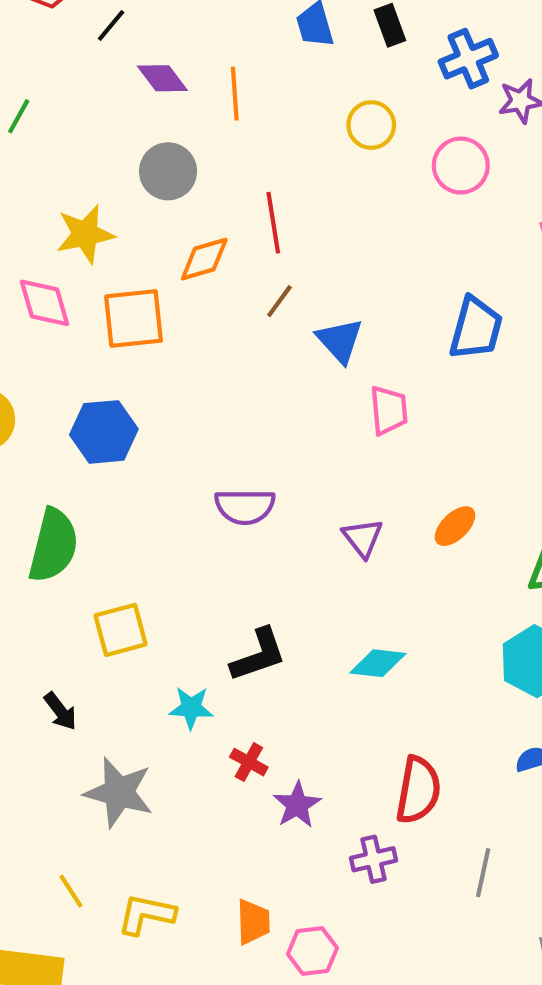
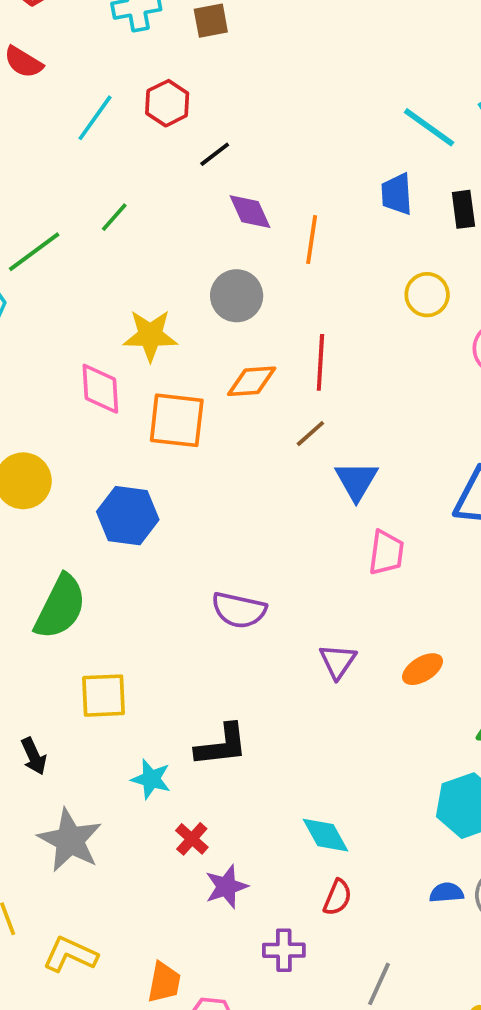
cyan diamond: (378, 663) -> (326, 835), moved, turned 42
red semicircle: (418, 790) -> (337, 897), size x0.6

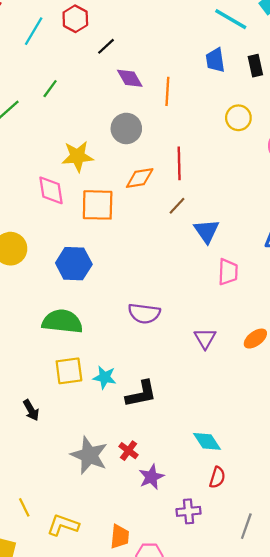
green semicircle: (60, 607) -> (62, 322), moved, turned -105
cyan star: (151, 779) -> (105, 377), moved
gray star: (70, 840) -> (89, 455), moved

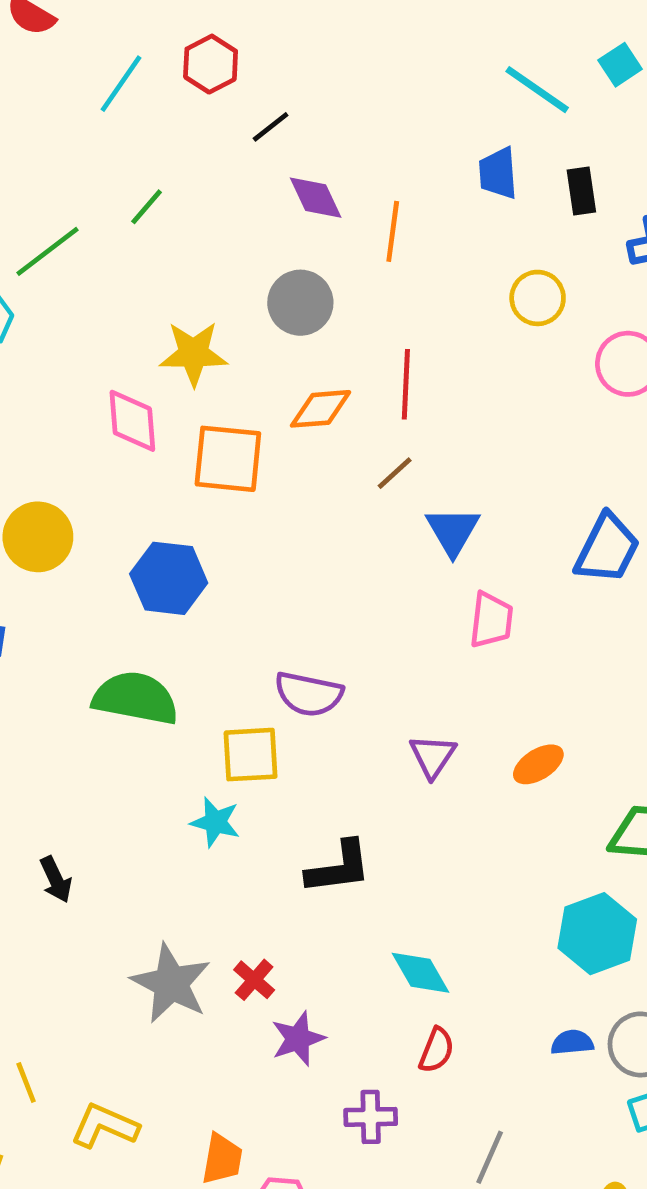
yellow square: (69, 371) -> (251, 755), moved
black L-shape: (141, 394) -> (339, 868), moved

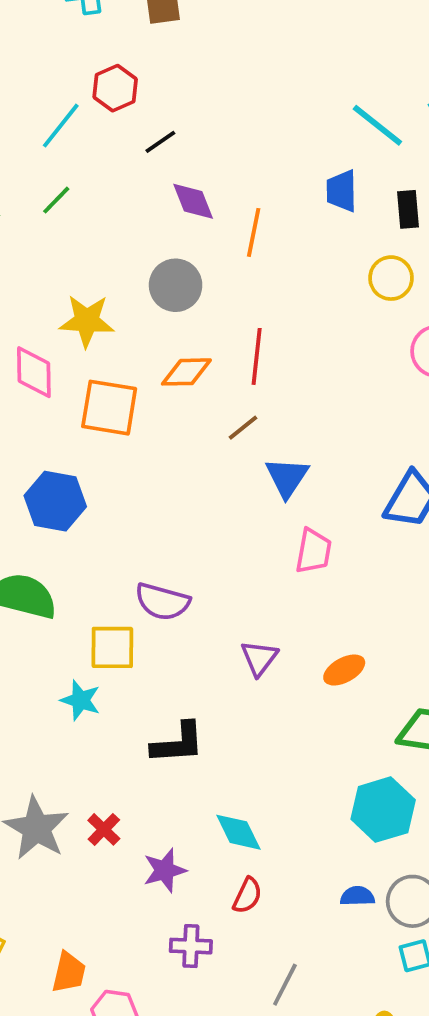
cyan line: (121, 84) -> (61, 126), moved
yellow circle: (538, 298) -> (391, 278), moved
purple star: (298, 1039) -> (165, 870), moved

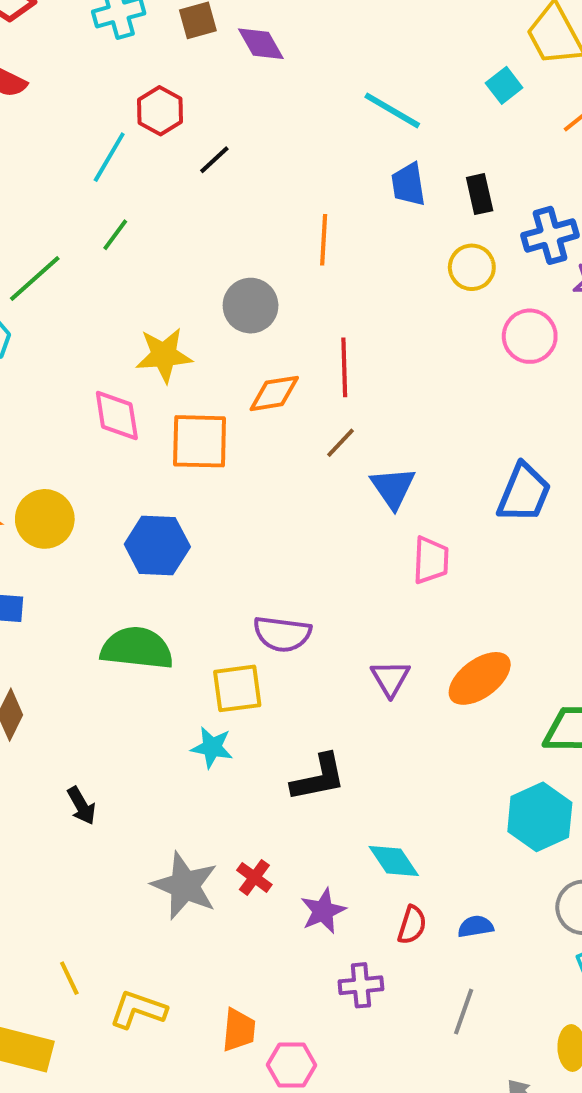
cyan line: (377, 125) -> (392, 110), moved
purple diamond: (193, 201) -> (261, 44), moved
orange ellipse: (344, 670) -> (480, 678), size x1.5
blue semicircle: (357, 896) -> (476, 927), moved

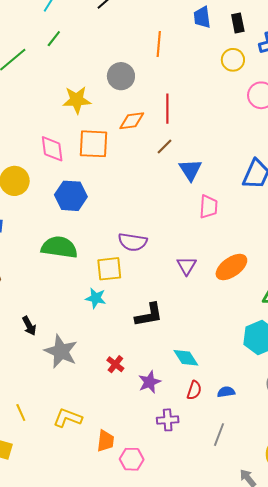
pink diamond: (117, 415) -> (52, 149), moved
gray star: (185, 886) -> (61, 351), moved
yellow L-shape: (138, 1010) -> (68, 418), moved

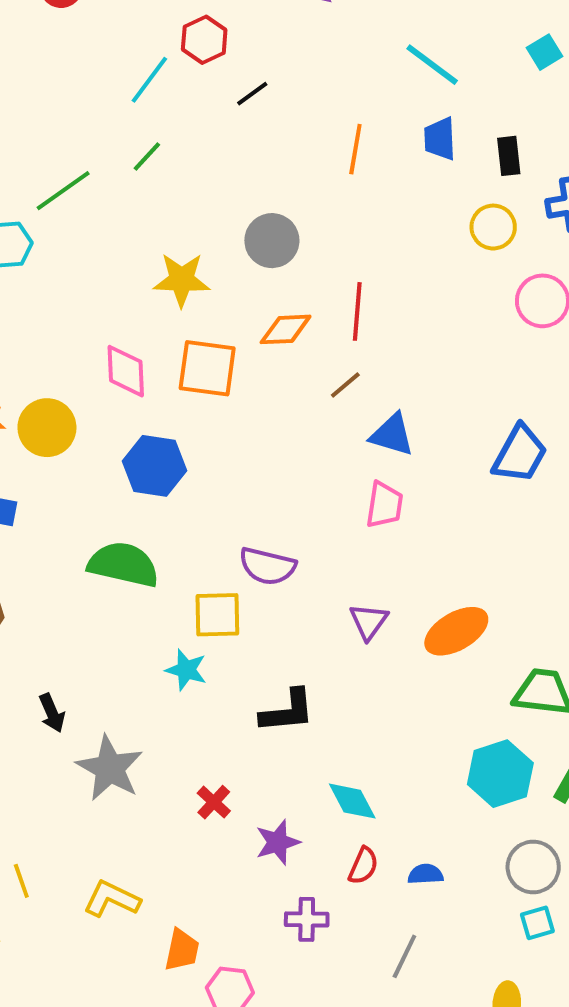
orange line: (159, 44) -> (355, 149), moved
blue triangle: (190, 170) -> (392, 435), turned -45
pink trapezoid: (208, 207) -> (384, 505), moved

